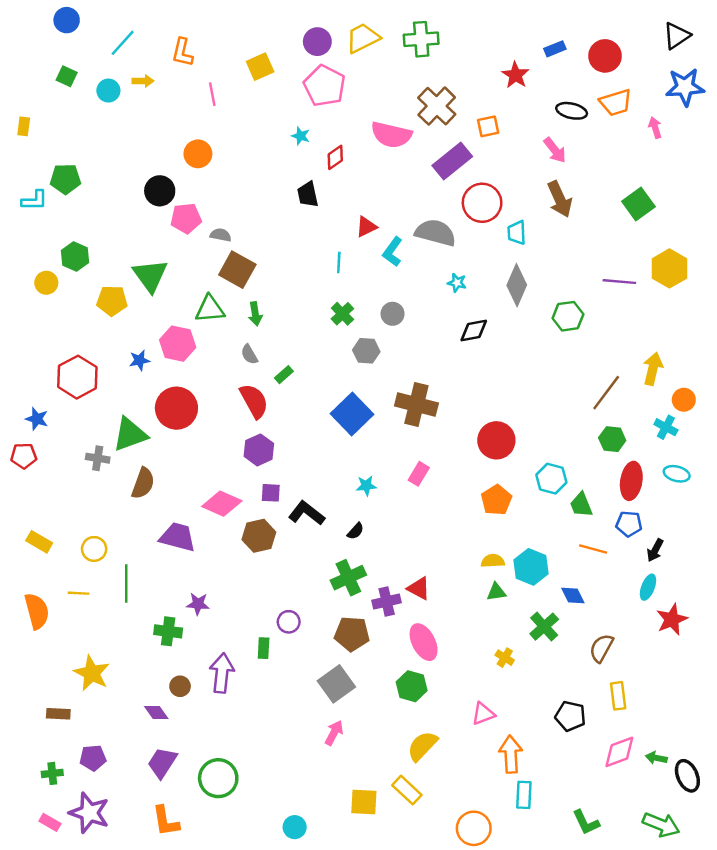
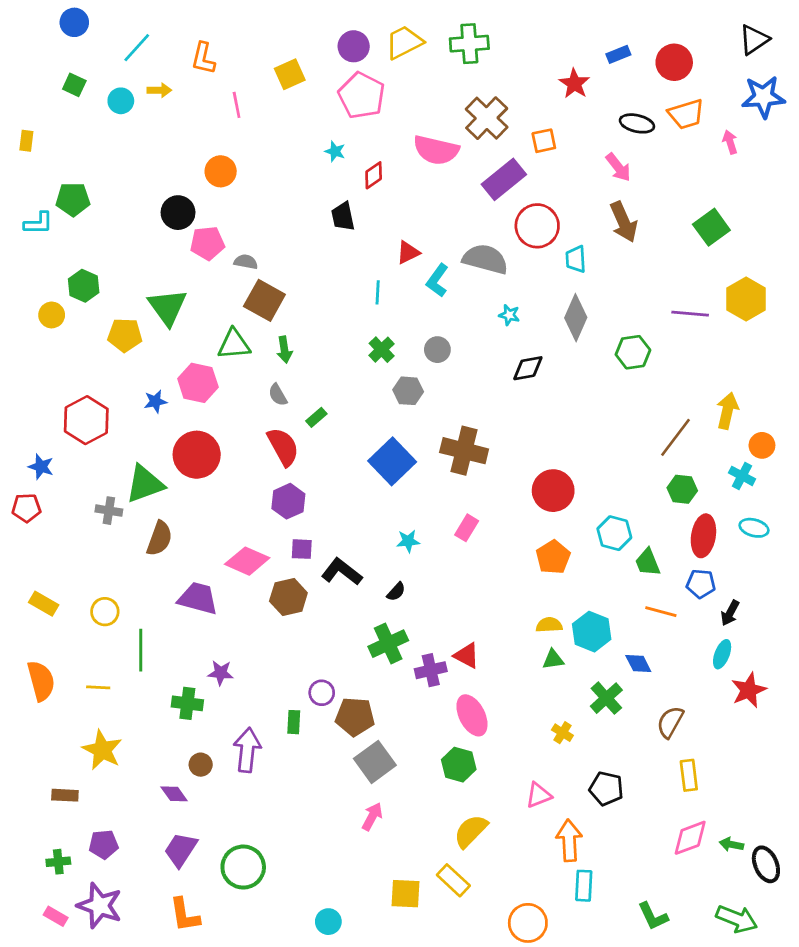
yellow line: (79, 593) -> (98, 687), moved
brown pentagon: (352, 634) -> (355, 717), moved
black pentagon: (570, 716) -> (606, 789), moved

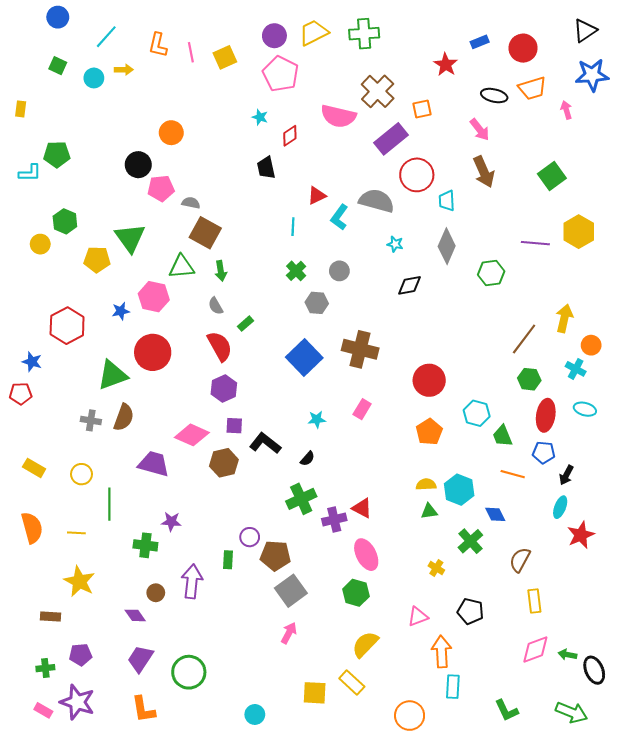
pink line: (237, 105) -> (191, 52), moved
gray cross: (109, 511) -> (91, 420), moved

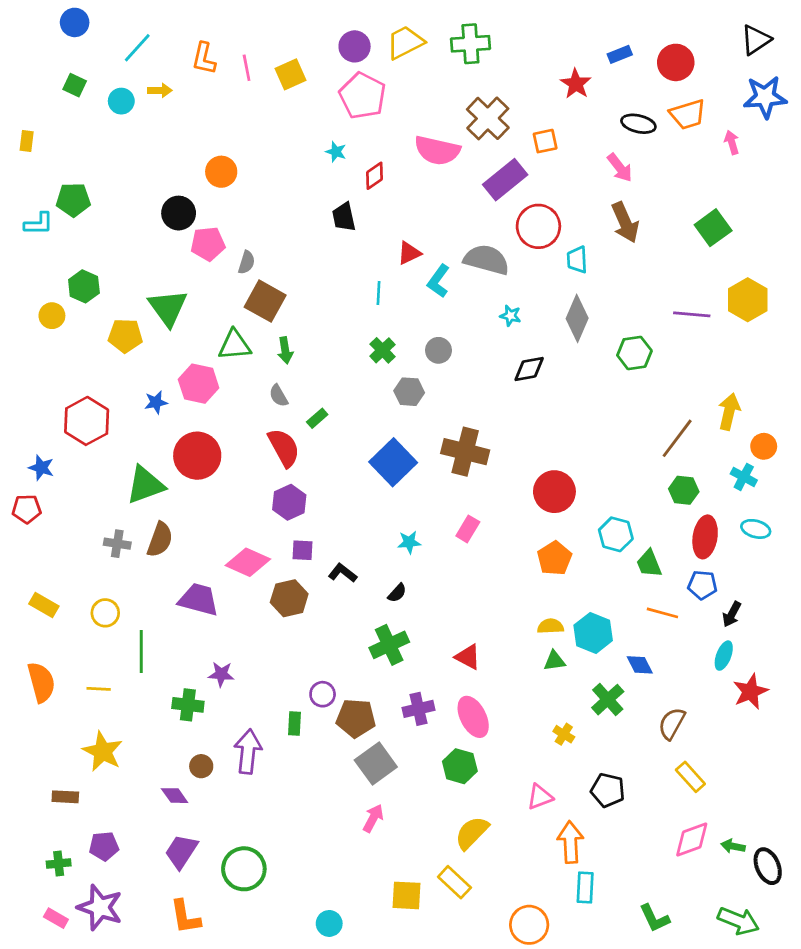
gray semicircle: (191, 203) -> (247, 262), turned 96
black L-shape: (265, 443) -> (343, 573), size x0.7
purple cross: (334, 520) -> (418, 709), moved
yellow rectangle: (534, 601) -> (690, 777), turned -35

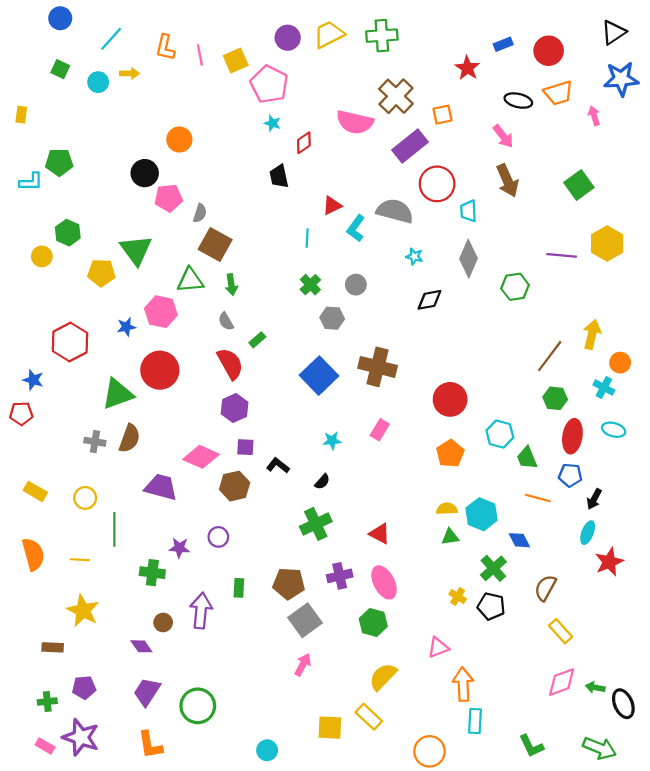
pink pentagon: (363, 96) -> (269, 84), moved
purple circle: (323, 694) -> (218, 537), moved
black pentagon: (608, 790) -> (491, 606), moved

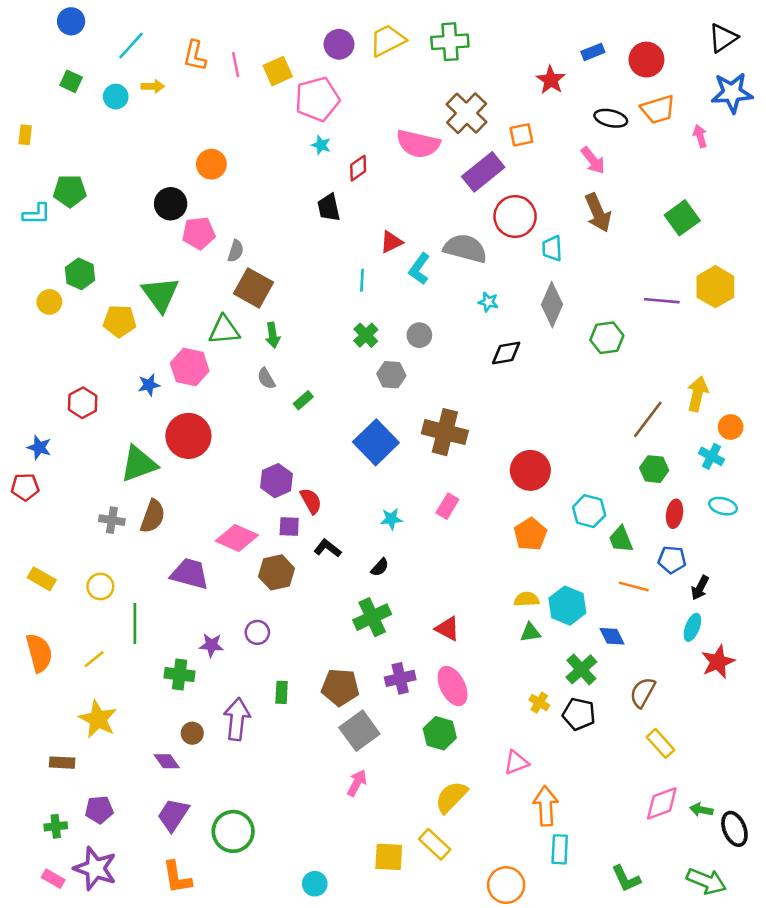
pink pentagon: (269, 84) -> (317, 99), turned 30
red hexagon: (70, 342) -> (83, 403), size x0.7
red semicircle: (230, 364) -> (311, 501), moved, size x0.7
red ellipse: (572, 436) -> (675, 514), size x0.7
yellow line: (80, 560) -> (94, 659), turned -42

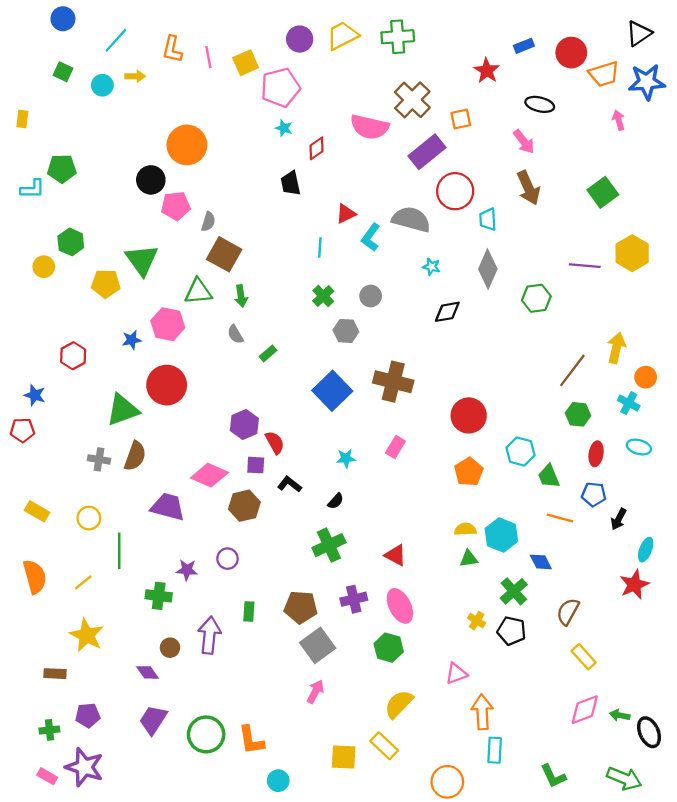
orange trapezoid: (658, 109) -> (604, 74), moved
orange circle: (211, 164) -> (187, 145), size x1.5
cyan ellipse: (692, 627) -> (646, 550), moved
orange L-shape: (177, 877) -> (251, 740), moved

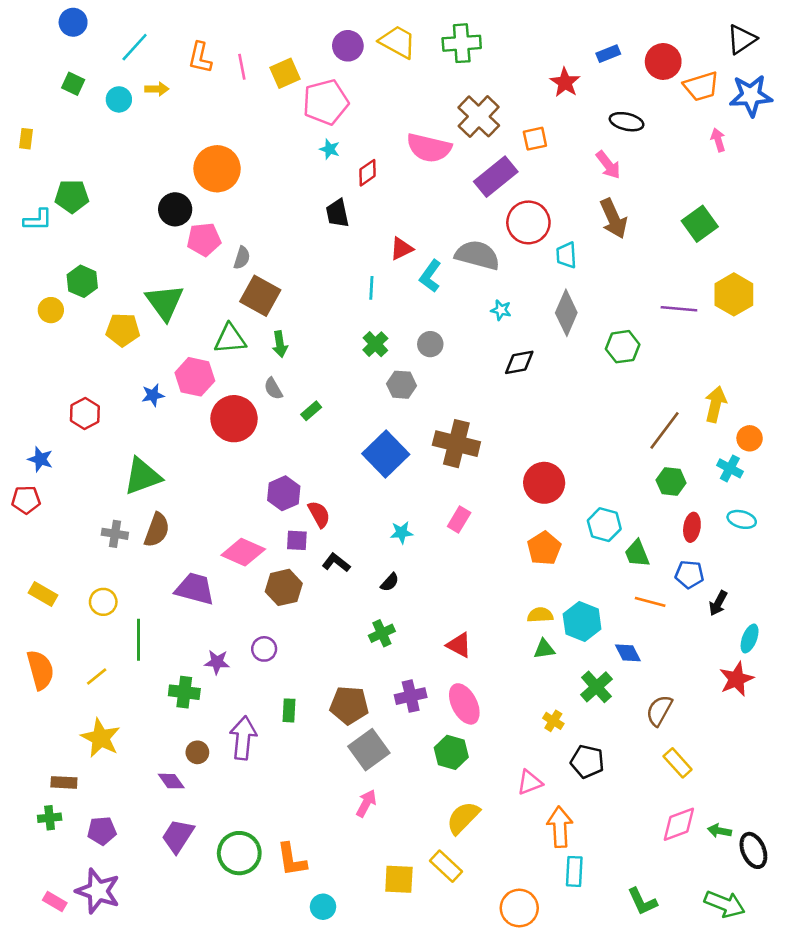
yellow trapezoid: (342, 36) -> (398, 42), turned 56
red circle: (167, 385) -> (234, 419), moved
green cross: (329, 545) -> (382, 633), size x0.7
black pentagon: (512, 631) -> (587, 761), moved
green cross: (49, 730) -> (50, 818), moved

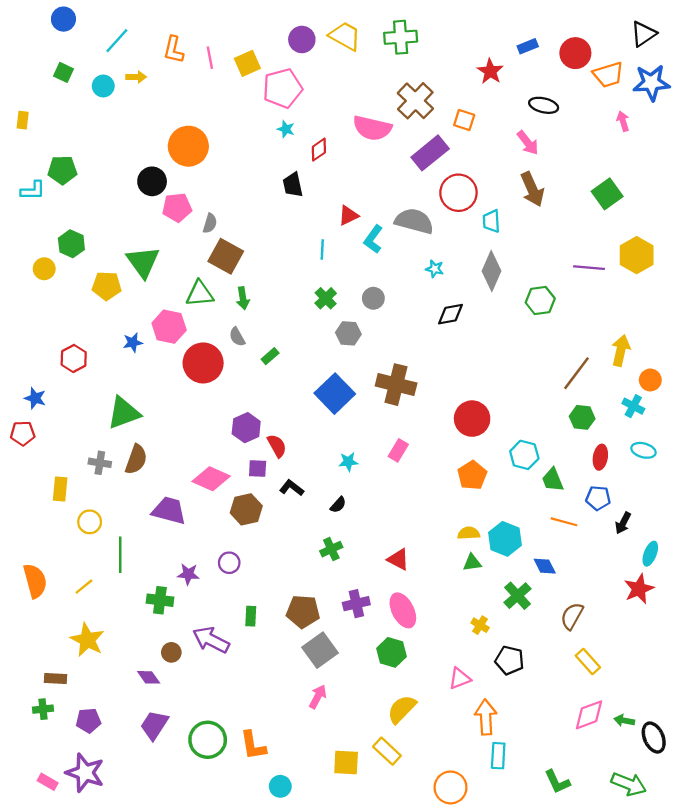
orange square: (535, 139) -> (464, 120), turned 30
yellow rectangle: (43, 594) -> (60, 489), moved, turned 65
purple arrow: (243, 738) -> (211, 640), turned -69

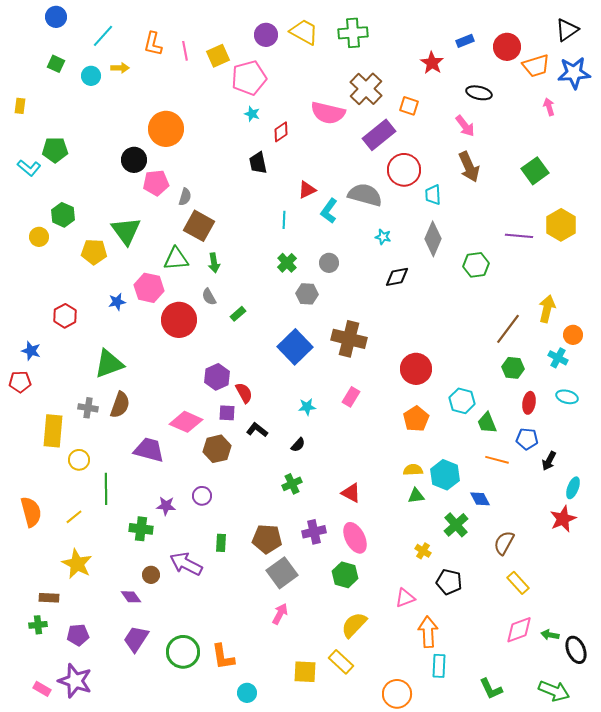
cyan L-shape: (33, 190) -> (29, 168), turned 40
yellow rectangle: (60, 489) -> (53, 431), size x1.5

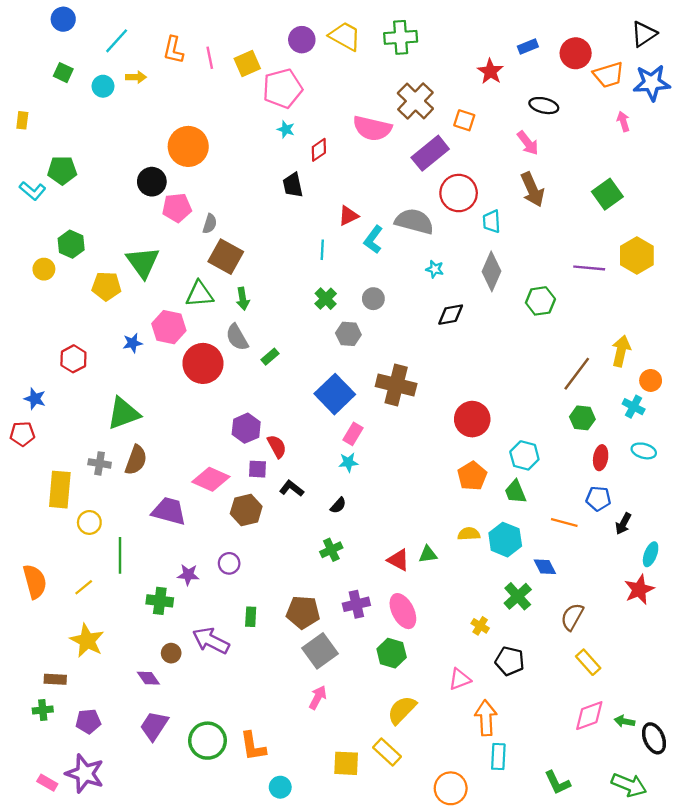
gray semicircle: (209, 297) -> (237, 337), size x1.4
pink rectangle: (351, 397) -> (353, 434), moved
green trapezoid: (487, 423) -> (515, 492), moved
green triangle: (416, 496) -> (428, 554), moved

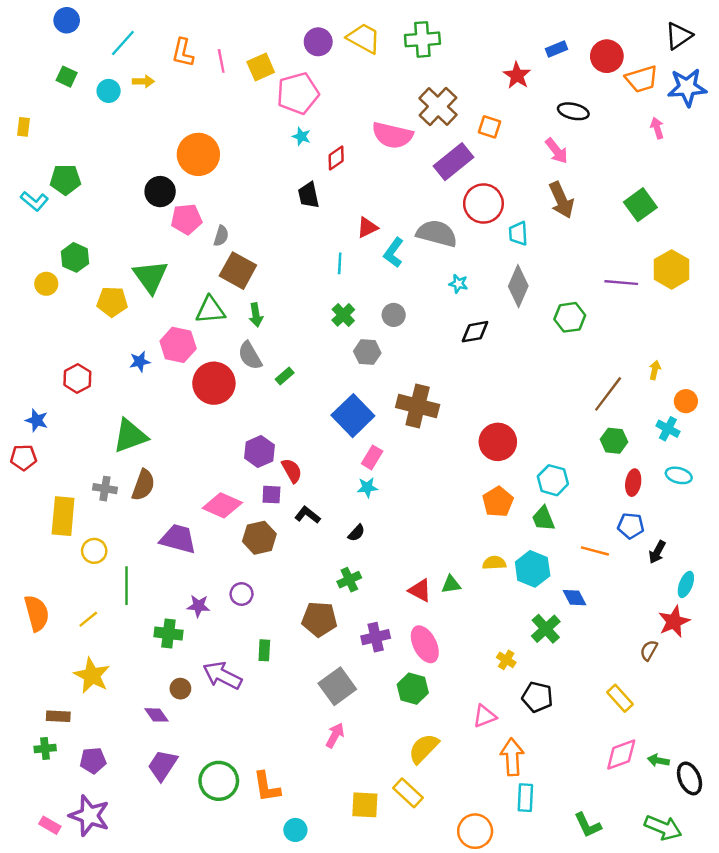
yellow arrow: (621, 351) -> (655, 370), size x0.6
brown pentagon: (303, 612) -> (319, 619), moved
brown semicircle: (572, 617) -> (649, 650), moved, size x0.7

